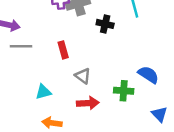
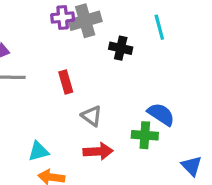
blue semicircle: (148, 75) -> (161, 114), moved
cyan triangle: (43, 92) -> (38, 151), moved

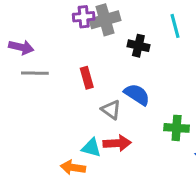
blue semicircle: (161, 114) -> (137, 94), moved
green cross: (145, 135) -> (177, 128), moved
cyan triangle: (38, 151) -> (91, 148), moved, turned 30

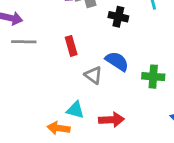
green cross: (177, 128) -> (153, 77), moved
red arrow: (117, 143) -> (111, 120), moved

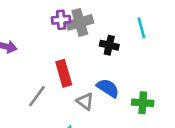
gray line: (24, 42) -> (37, 96), moved, turned -55
red rectangle: (71, 46) -> (64, 73), size x1.4

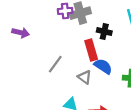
red rectangle: (64, 73) -> (91, 50), moved
gray line: (37, 96) -> (55, 64), moved

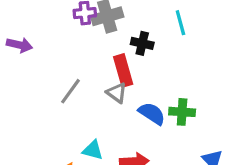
blue semicircle: (103, 66) -> (152, 114), moved
gray triangle: (85, 77) -> (117, 93), moved

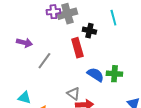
purple arrow: (19, 45) -> (24, 43), moved
gray triangle: (117, 93) -> (73, 94), moved
cyan triangle: (93, 150) -> (24, 98), moved

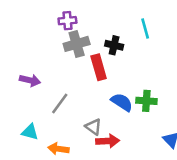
gray cross: (67, 14) -> (77, 44), moved
purple arrow: (24, 43) -> (30, 80), moved
gray line: (44, 61) -> (60, 103), moved

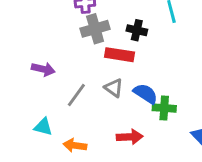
red rectangle: (99, 67) -> (120, 55), turned -65
green cross: (146, 101) -> (164, 108), moved
gray triangle: (93, 127) -> (114, 88), moved

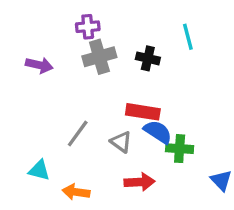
red rectangle: (120, 55) -> (143, 112), moved
purple arrow: (43, 69) -> (39, 65), moved
gray triangle: (114, 88) -> (121, 142), moved

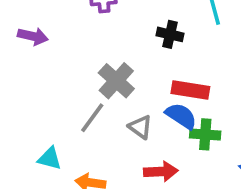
gray cross: (99, 57) -> (116, 81), moved, turned -32
purple arrow: (39, 65) -> (33, 36), moved
red rectangle: (143, 112) -> (190, 90), moved

